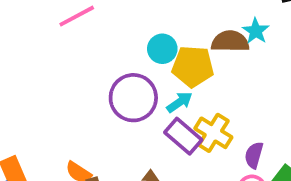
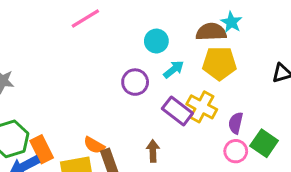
yellow pentagon: (193, 66) -> (219, 63), moved
purple circle: (133, 98) -> (135, 82), size x0.7
cyan arrow: (180, 102) -> (174, 69), moved

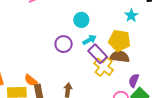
brown semicircle: (211, 32) -> (120, 57), moved
purple rectangle: (177, 111) -> (98, 54), moved
purple semicircle: (236, 123) -> (134, 81), moved

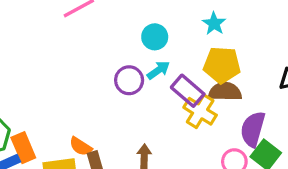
cyan star: (131, 16) -> (214, 24), moved
cyan arrow: (89, 40) -> (158, 70), moved
purple semicircle: (134, 81) -> (253, 129), size x1.5

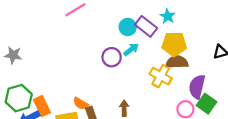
purple rectangle: (188, 91) -> (146, 26), moved

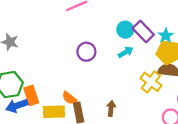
cyan star: (168, 16) -> (166, 36), moved
purple circle: (112, 57) -> (86, 52), moved

